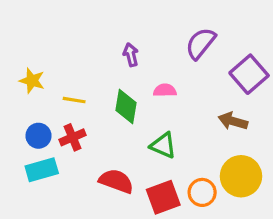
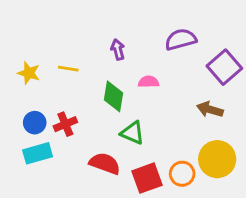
purple semicircle: (200, 43) -> (181, 39), turned 36
yellow line: (74, 100) -> (68, 69), moved
green triangle: (163, 145) -> (132, 133), moved

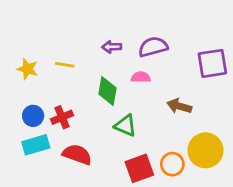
purple semicircle: (181, 39) -> (153, 47), moved
purple arrow: (118, 50) -> (112, 47), turned -78
purple square: (224, 67) -> (212, 63), turned 32
brown arrow: (210, 109) -> (179, 106), moved
red semicircle: (105, 164) -> (77, 154), moved

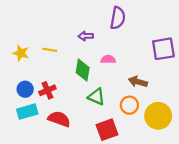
purple semicircle: (153, 47) -> (118, 18), moved, turned 115
orange circle: (172, 164) -> (129, 105), moved

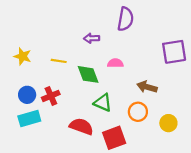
yellow line: (50, 50) -> (59, 61), moved
green diamond: (83, 70) -> (88, 74), turned -30
yellow circle: (158, 116) -> (168, 123), size x0.6
red semicircle: (59, 119) -> (81, 126), moved

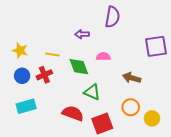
blue circle: (27, 95) -> (22, 76), moved
red cross: (51, 96) -> (44, 75), moved
orange circle: (138, 112) -> (131, 107), moved
yellow circle: (168, 123) -> (152, 118), moved

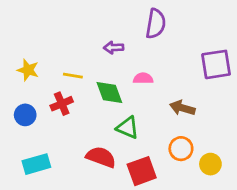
blue circle: (22, 76) -> (25, 115), moved
cyan rectangle: (26, 106) -> (36, 164), moved

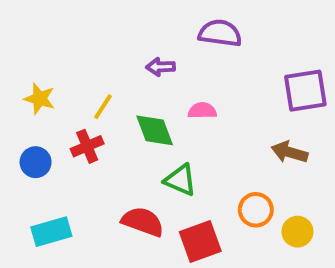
purple semicircle: (156, 24) -> (220, 33), turned -92
yellow line: (73, 76) -> (103, 107), turned -66
brown arrow: (182, 108) -> (290, 152), moved

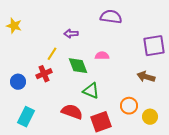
purple arrow: (161, 67) -> (71, 34), moved
yellow star: (40, 99) -> (14, 26), moved
cyan rectangle: (51, 232) -> (26, 117), turned -48

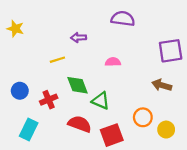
yellow line: (52, 54) -> (57, 60), turned 40
green diamond: (78, 66) -> (77, 85), moved
red cross: (44, 74) -> (49, 100), moved

